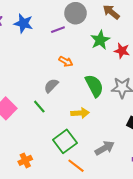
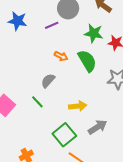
green star: (100, 40) -> (94, 33), turned -30
green semicircle: (94, 86) -> (87, 61), moved
gray arrow: (105, 148) -> (97, 127), moved

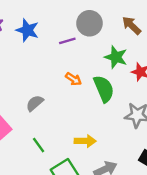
gray semicircle: (48, 81) -> (35, 103), moved
green line: (37, 102) -> (39, 145), moved

